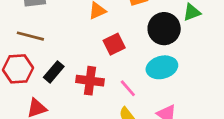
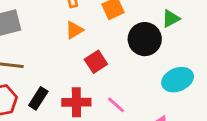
cyan ellipse: (162, 67) -> (178, 80), moved

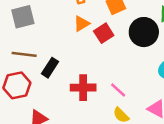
red square: (96, 62) -> (104, 33), moved
black rectangle: (38, 98) -> (50, 68), moved

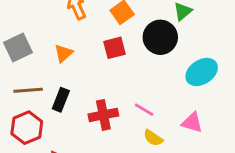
orange triangle: (82, 24) -> (64, 53), moved
red square: (104, 33) -> (115, 48), turned 30

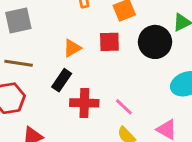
orange triangle: (64, 53) -> (72, 48), moved
black rectangle: (61, 100) -> (62, 80), moved

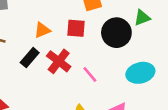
red cross: (84, 103) -> (59, 61), moved, turned 30
pink line: (124, 107) -> (90, 74), moved

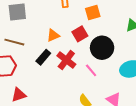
red square: (76, 28) -> (80, 34), turned -35
black circle: (116, 33) -> (102, 48), moved

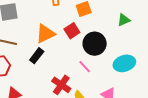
orange triangle: (53, 35) -> (45, 34), size x1.5
red cross: (66, 60) -> (61, 85), moved

